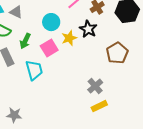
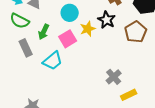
brown pentagon: (117, 53) -> (136, 32), moved
cyan trapezoid: (34, 70) -> (53, 61), turned 65
yellow rectangle: (99, 106) -> (129, 95), moved

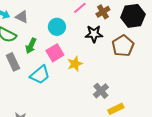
black star: (107, 20) -> (94, 34), turned -30
yellow star: (88, 29) -> (75, 64), moved

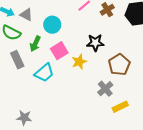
cyan circle: (57, 27) -> (52, 25), moved
black star: (94, 34) -> (95, 43), moved
brown pentagon: (123, 46) -> (119, 65), moved

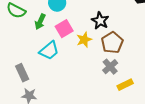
black star: (95, 43) -> (100, 21), turned 30
gray rectangle: (17, 60) -> (22, 73), moved
brown pentagon: (119, 65) -> (112, 43), moved

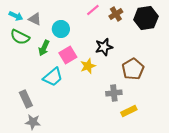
black star: (100, 21) -> (104, 47), turned 30
brown pentagon: (112, 43) -> (133, 69), moved
gray cross: (110, 67) -> (114, 93), turned 35

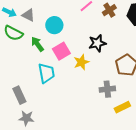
green arrow: (44, 48) -> (37, 44), turned 119
cyan trapezoid: (53, 77) -> (46, 73), turned -60

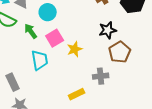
black star: (97, 43) -> (108, 30), moved
yellow rectangle: (122, 107) -> (77, 94), moved

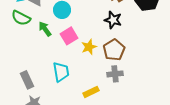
black star: (108, 30) -> (113, 20), moved, turned 30
brown pentagon: (120, 52) -> (114, 50), moved
cyan trapezoid: (40, 60) -> (61, 72), moved

